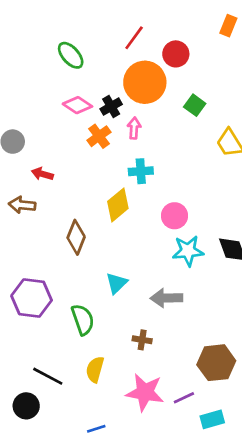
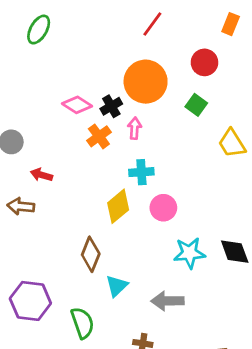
red line: (134, 38) -> (152, 24), moved
red circle: (176, 54) -> (204, 62), moved
green ellipse: (71, 55) -> (39, 29), moved, turned 72
pink circle: (174, 216) -> (163, 208), moved
brown diamond: (76, 237) -> (91, 254), moved

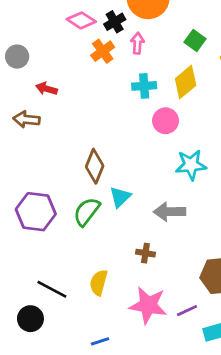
green square: (196, 105) -> (195, 41), moved
yellow diamond: (118, 206) -> (186, 82), moved
green semicircle: (82, 323) -> (87, 212), moved, turned -124

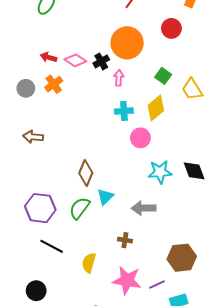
orange cross: (103, 51) -> (54, 84), moved
red arrow: (47, 89) -> (49, 57), moved
black line: (52, 289) -> (52, 246), moved

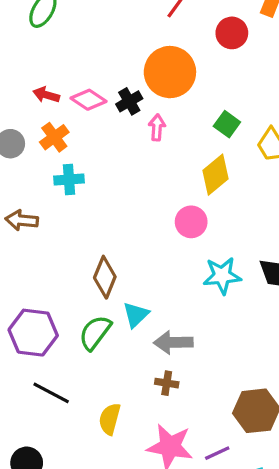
red circle: (171, 28) -> (232, 33), moved
cyan cross: (124, 111) -> (69, 180), moved
gray arrow: (144, 208) -> (173, 342), moved

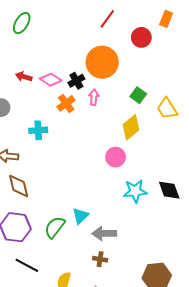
orange cross: (54, 137) -> (66, 103), moved
brown diamond: (105, 277) -> (19, 186), moved, turned -35

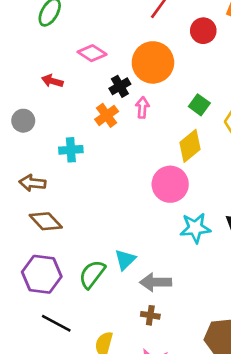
pink diamond: (51, 80) -> (92, 53), moved
pink circle: (116, 157) -> (170, 184), size x1.4
brown diamond: (19, 186) -> (46, 221), turned -30

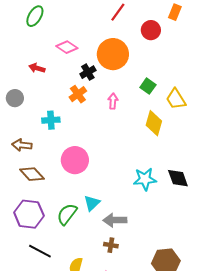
pink arrow: (142, 107) -> (113, 101), moved
yellow diamond: (190, 146) -> (154, 123), moved, turned -35
pink circle: (170, 184) -> (75, 160), moved

